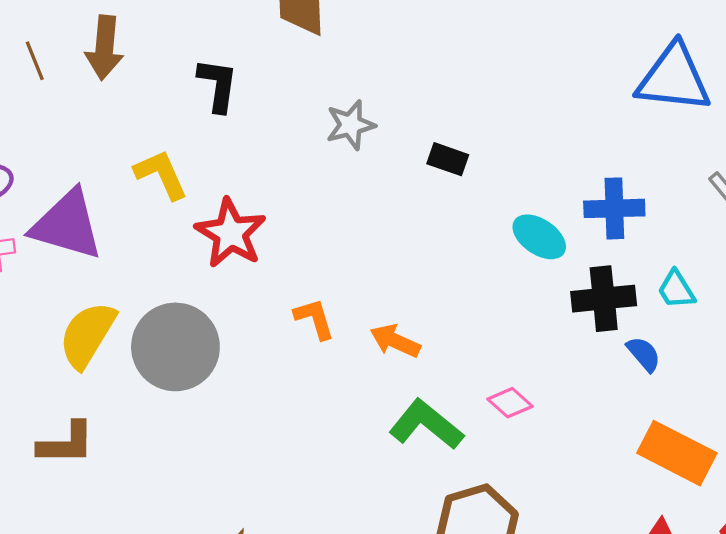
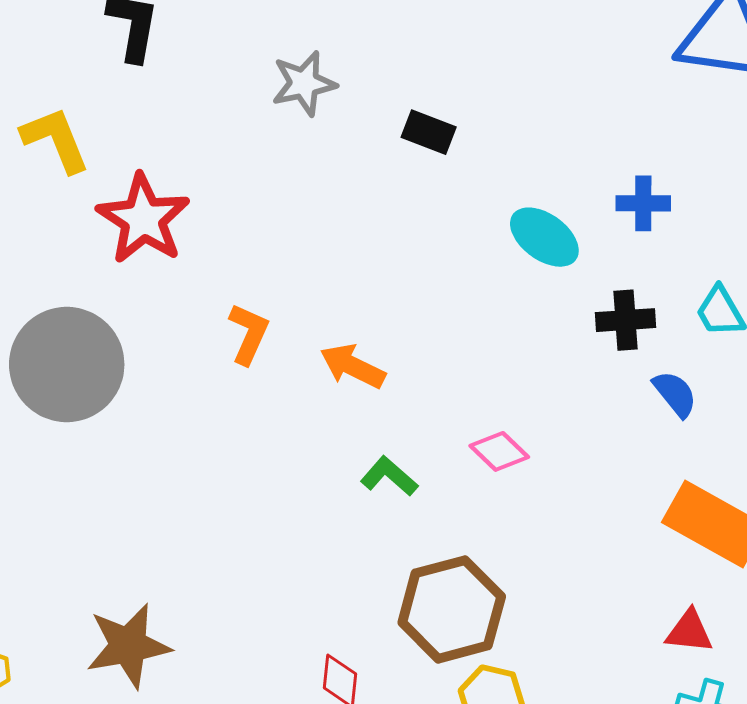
blue cross: (614, 208) -> (643, 203), size x0.7
black cross: (604, 299) -> (626, 320), size x0.7
orange L-shape: (314, 319) -> (249, 334), turned 39
green L-shape: (426, 425) -> (389, 476), size x0.6

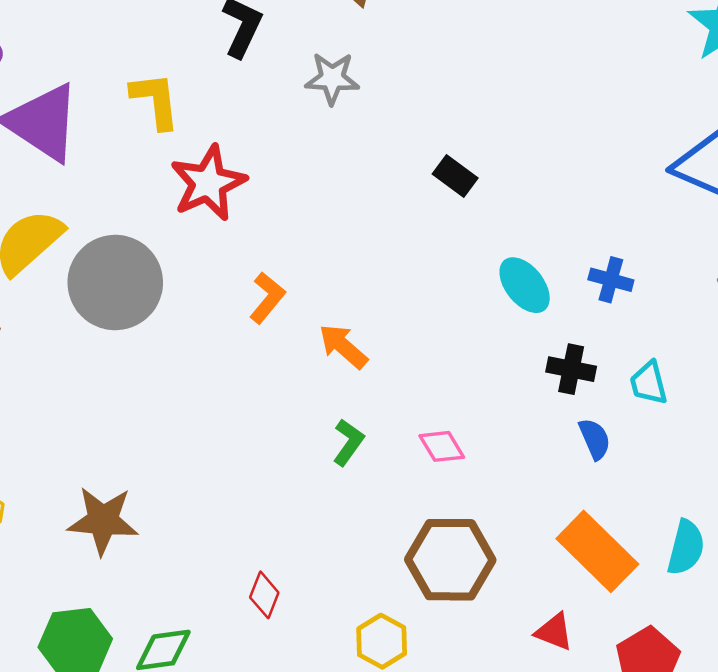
gray star: (304, 83) -> (332, 78), moved
green L-shape: (389, 476) -> (348, 442), turned 69
brown hexagon: (452, 609) -> (450, 560), moved

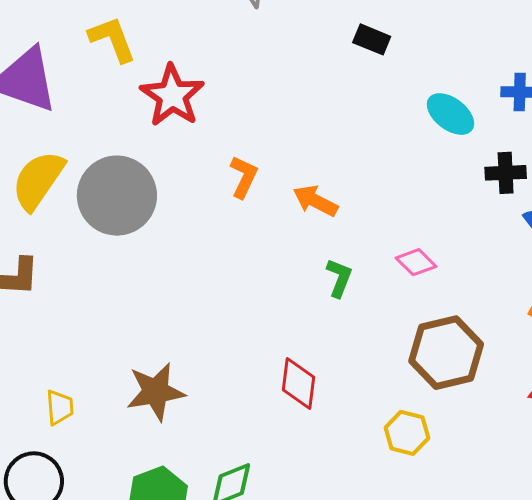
red diamond: (264, 595) -> (298, 383), moved, size x1.4

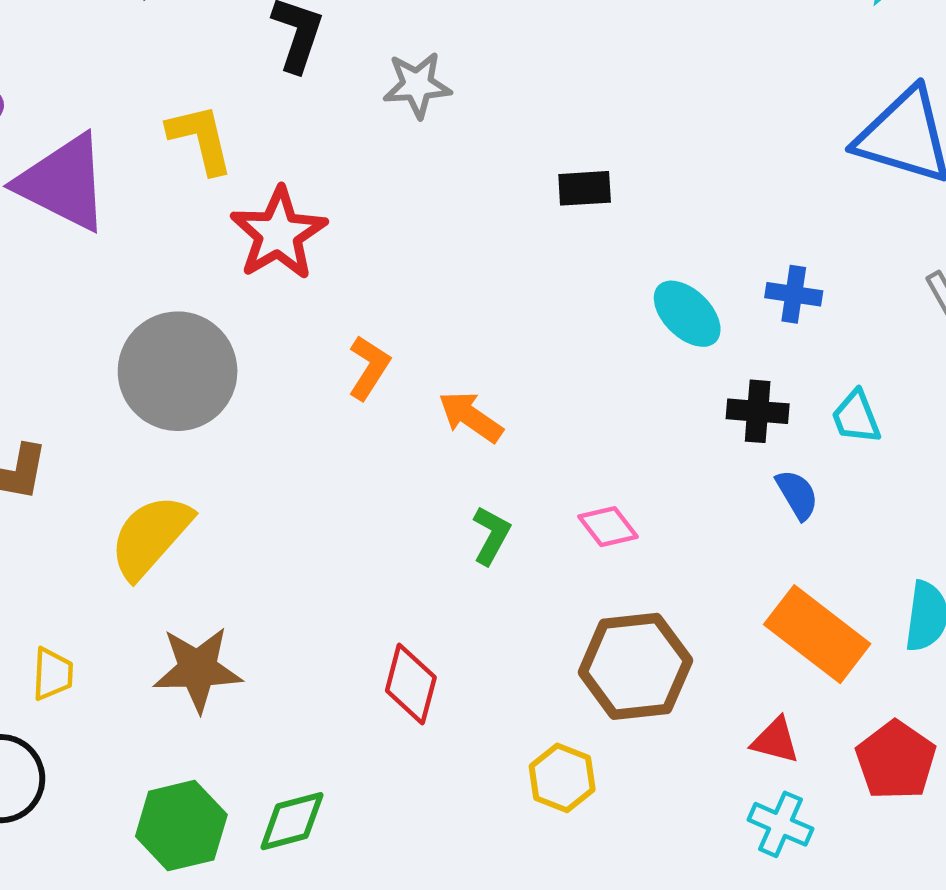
black rectangle: (372, 39) -> (585, 188), turned -33
yellow semicircle: (38, 180) -> (151, 536), moved

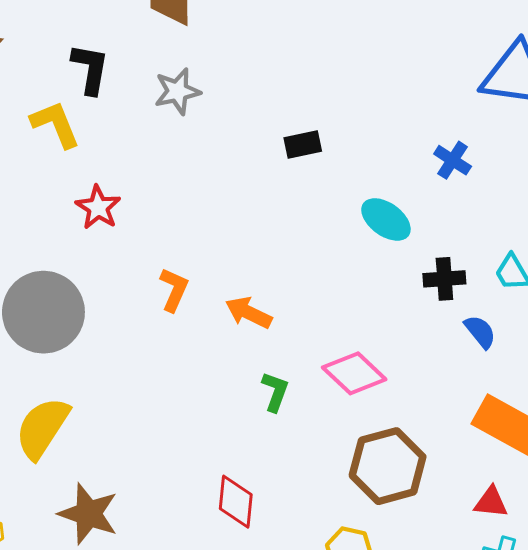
yellow L-shape: (200, 139) -> (55, 124), moved
red star: (278, 234) -> (98, 207), size x0.7
blue cross: (794, 294) -> (453, 160), moved, turned 33
pink diamond: (608, 527) -> (354, 373), size x1.5
brown star: (198, 669) -> (88, 514), turned 30

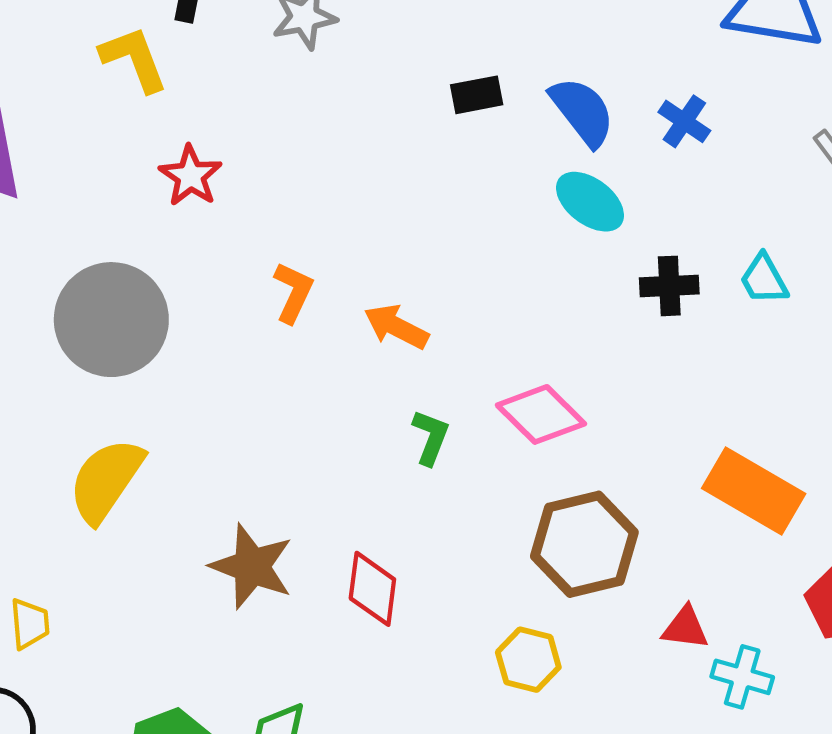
blue semicircle: (480, 332) -> (582, 112), moved, size x1.5
red triangle: (491, 502) -> (685, 628), moved
brown star: (88, 514) -> (252, 566), moved

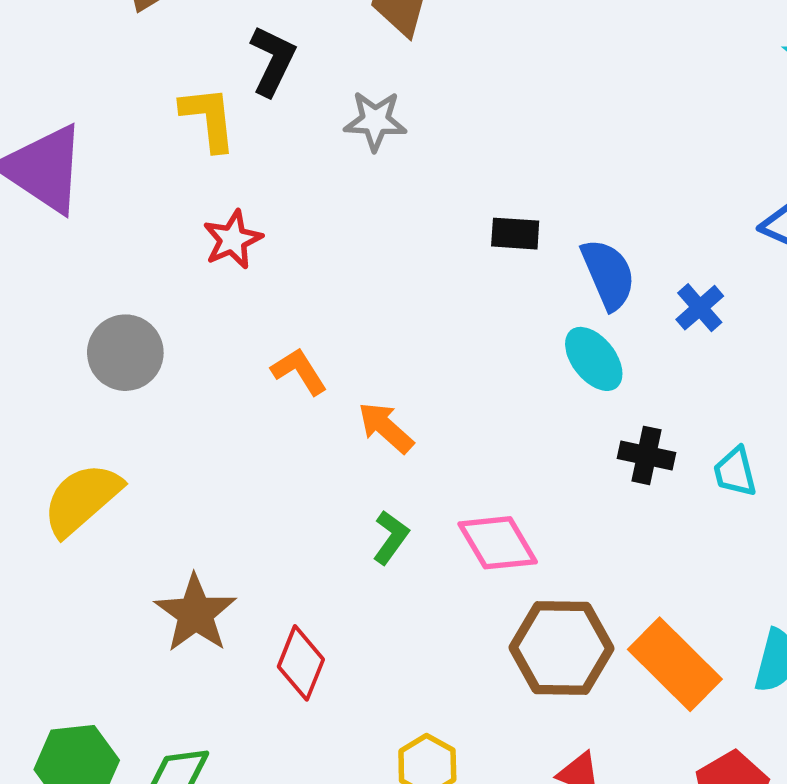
orange L-shape: (293, 292) -> (299, 371), turned -72
gray circle: (111, 320) -> (125, 353), size x0.7
brown hexagon: (584, 544) -> (561, 648), moved

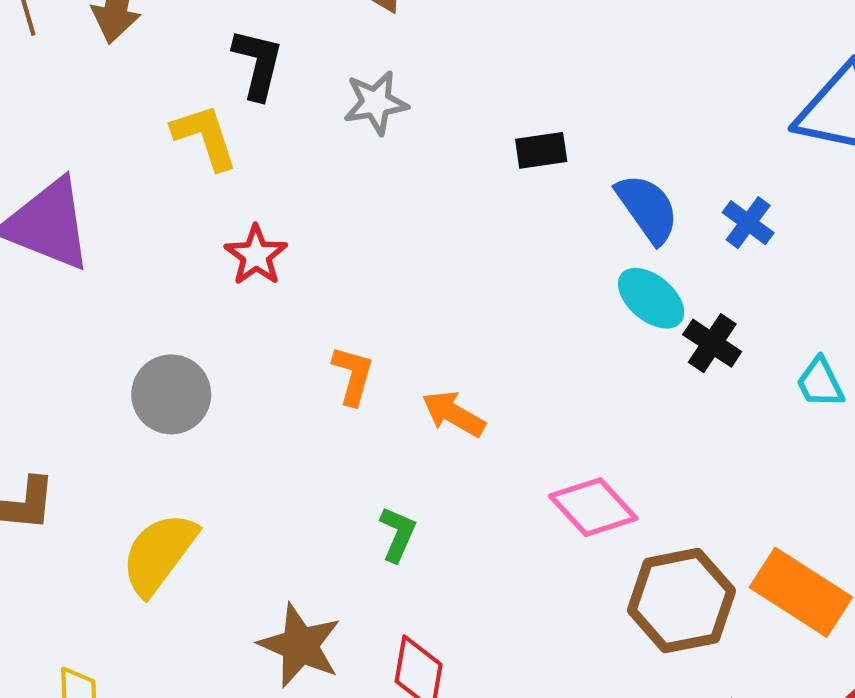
black rectangle: (515, 234) -> (541, 150), moved
orange L-shape: (299, 371) -> (353, 375), turned 60
black cross: (646, 455) -> (712, 343), moved, turned 34
green L-shape: (391, 537) -> (398, 534), moved

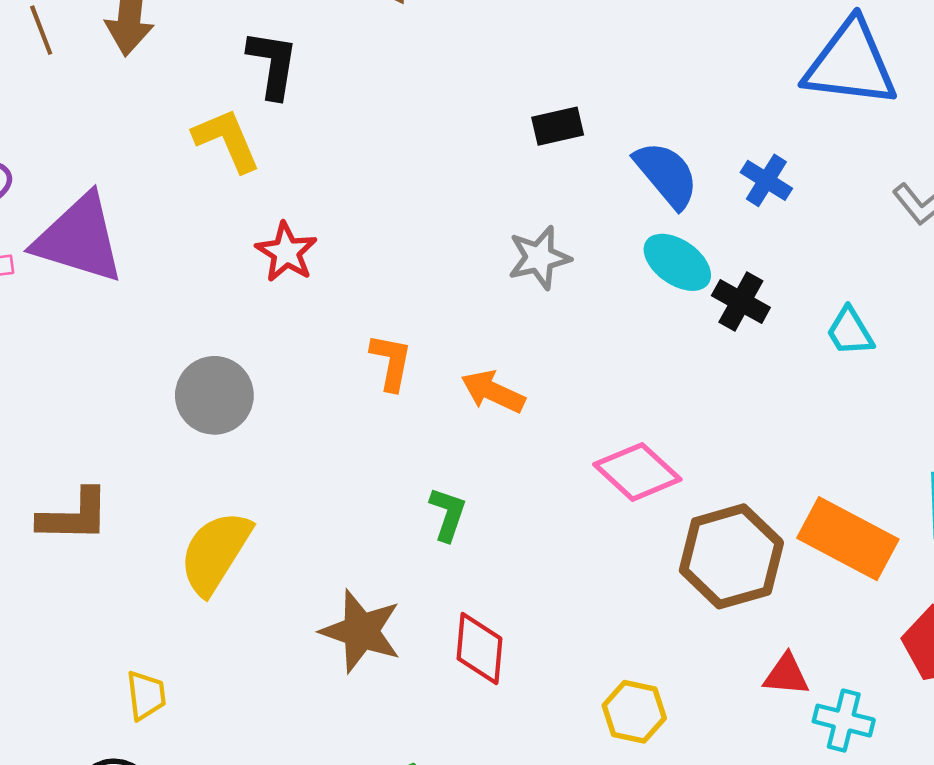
gray star: (376, 103) -> (539, 258), moved

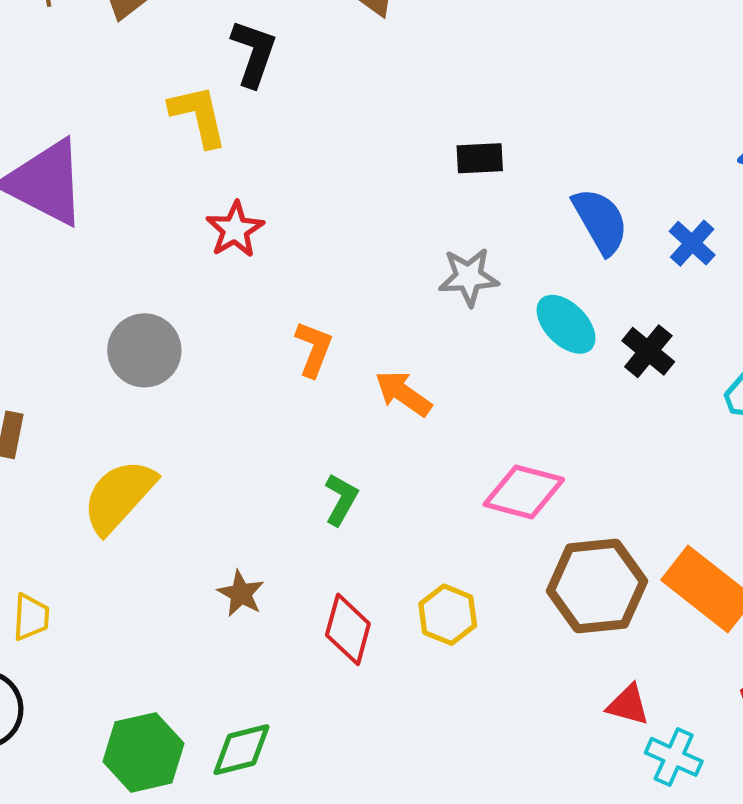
black rectangle: (558, 126) -> (480, 158), moved
cyan ellipse: (677, 262) -> (566, 324), moved
pink diamond: (637, 472) -> (524, 492), turned -38
brown star: (361, 631) -> (241, 594), size x0.6
yellow hexagon: (634, 712) -> (448, 615), moved

